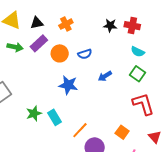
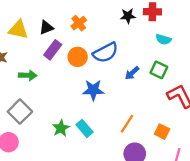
green arrow: (15, 47) -> (28, 75), moved
blue semicircle: (85, 54) -> (106, 53), size x1.6
green square: (138, 74) -> (159, 70), moved
orange line: (80, 130) -> (127, 124), moved

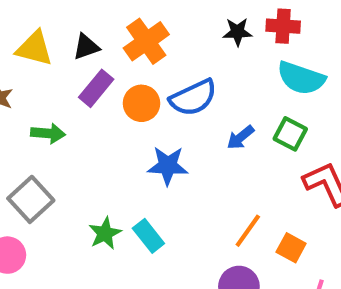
orange cross: (79, 23) -> (146, 41), size x1.5
cyan semicircle: (163, 39) -> (301, 78), size x1.6
orange line: (127, 124) -> (248, 231), moved

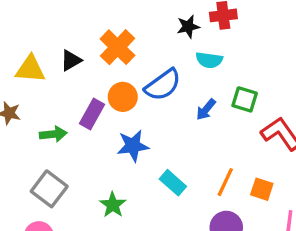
cyan semicircle: (301, 78) -> (209, 60), moved, size x0.7
purple rectangle: (96, 88) -> (92, 114), moved
blue star: (168, 166) -> (133, 146), moved
cyan rectangle: (148, 236) -> (173, 183), moved

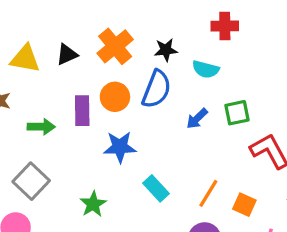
black star: (188, 27) -> (166, 50), moved
blue semicircle: (163, 85) -> (156, 89), turned -39
green square: (245, 99) -> (237, 113), turned -35
purple rectangle: (92, 114) -> (82, 111), turned -36

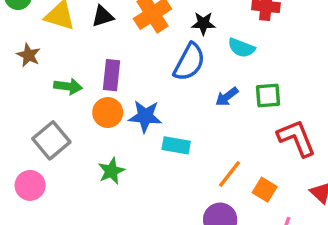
orange circle: (115, 97) -> (108, 113), moved
cyan rectangle: (156, 188) -> (176, 145), moved, turned -44

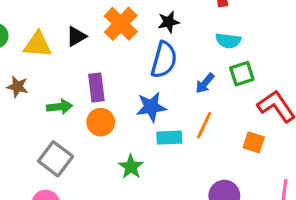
cyan semicircle: (241, 48) -> (228, 41), moved
blue star: (145, 116) -> (151, 107), moved
green star: (111, 171) -> (131, 167), moved
orange line: (229, 174) -> (204, 125), moved
orange square: (265, 190) -> (254, 142), moved

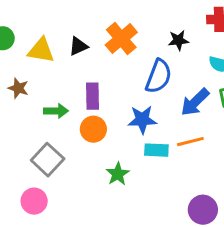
black star: (169, 22) -> (178, 40), moved
blue arrow: (205, 83) -> (195, 102), size x1.5
orange line: (204, 125) -> (190, 142), turned 45

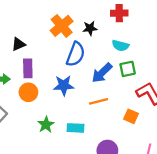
orange cross: (121, 39) -> (62, 26), moved
black triangle: (78, 46) -> (18, 44), moved
cyan rectangle: (156, 150) -> (75, 128), moved

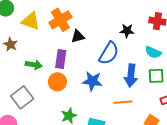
orange cross: (62, 26) -> (60, 20), moved
black triangle: (18, 44) -> (78, 36), moved
blue arrow: (102, 73) -> (131, 75), turned -50

